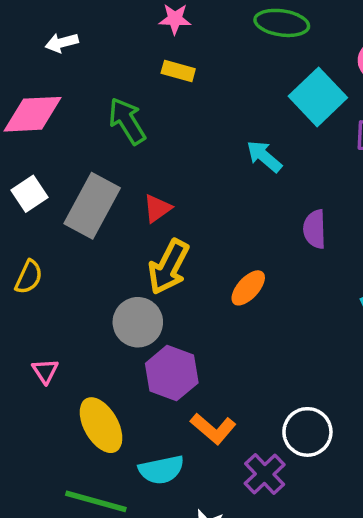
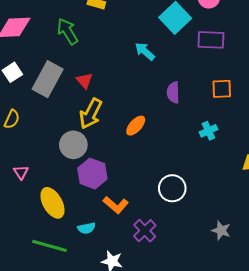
red triangle: (157, 208) -> (84, 81), turned -36
white circle: (307, 432) -> (172, 188), moved
cyan semicircle: (161, 470) -> (86, 228), size x0.7

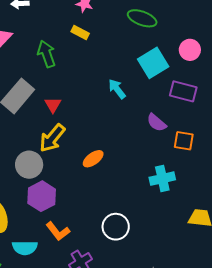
purple semicircle: (173, 92) -> (157, 123), moved, turned -60
cyan cross: (208, 131) -> (162, 179), size x1.4
cyan semicircle: (86, 228) -> (25, 248), size x1.4

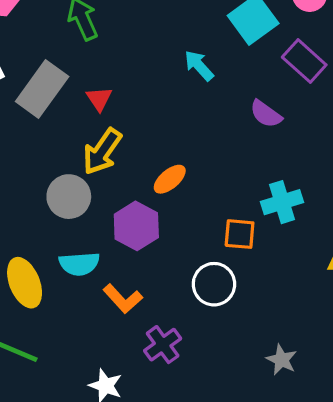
purple rectangle: (183, 91) -> (304, 61), turned 32
orange square: (184, 141) -> (240, 234), moved
purple hexagon: (42, 196) -> (136, 226), moved
cyan semicircle: (25, 248) -> (79, 264), moved

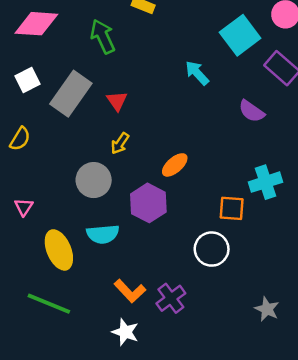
yellow arrow: (102, 151) -> (120, 143), size x0.6
orange L-shape: (123, 299) -> (130, 291), moved

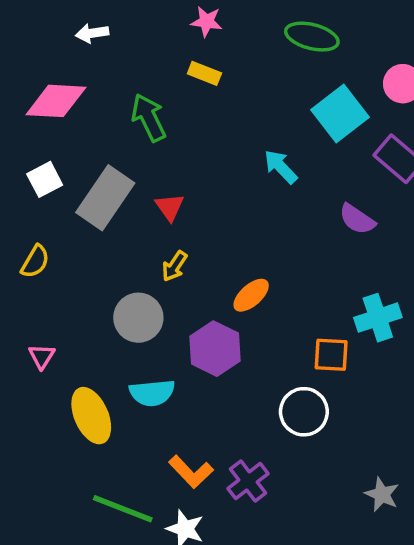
green line: (49, 304) -> (123, 509), moved

